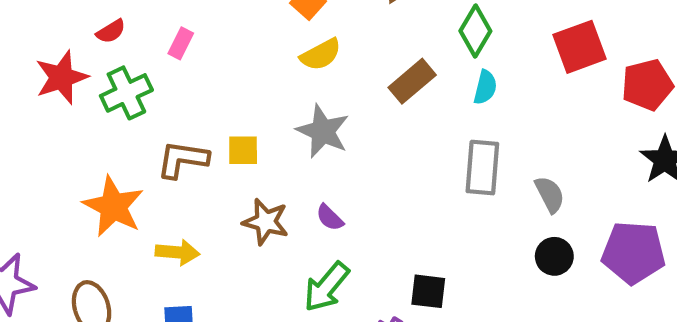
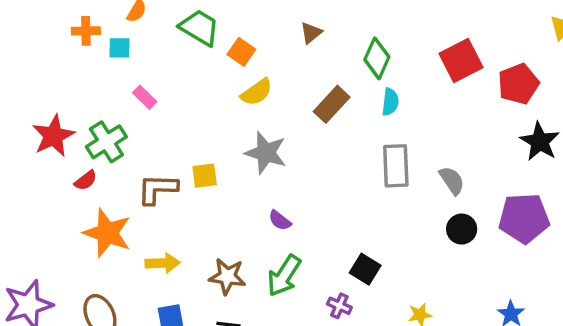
red semicircle: (111, 31) -> (86, 180), moved
pink rectangle: (181, 43) -> (145, 97), turned -65
brown star: (266, 222) -> (227, 276), moved
black square: (428, 291) -> (365, 269), turned 32

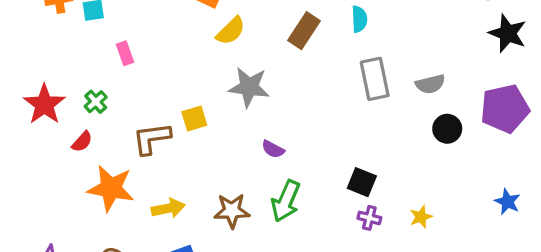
pink rectangle: (145, 97) -> (125, 53), turned 35
green cross: (106, 142) -> (96, 102), size x0.6
gray semicircle: (452, 180) -> (430, 84), turned 120
purple cross: (339, 306) -> (369, 218), moved

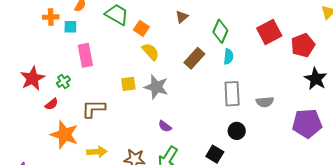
yellow semicircle: (231, 31) -> (151, 52), turned -96
pink rectangle: (125, 53) -> (85, 55), size x1.6
yellow square: (194, 118) -> (128, 84), moved
black circle: (447, 129) -> (237, 131), moved

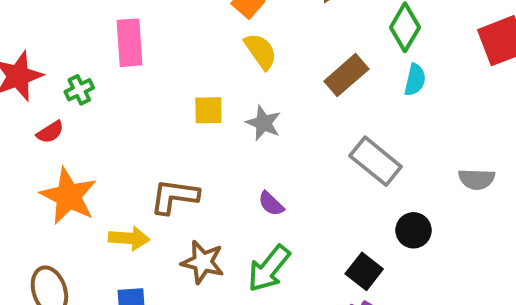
gray star: (156, 87) -> (263, 123), size x0.7
gray rectangle: (232, 94) -> (376, 161), moved, turned -55
brown L-shape: (93, 109) -> (174, 197), moved

